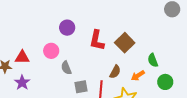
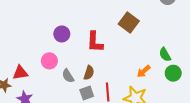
brown square: (125, 43) -> (129, 23), moved
green semicircle: (153, 60) -> (165, 55), moved
brown semicircle: (115, 72) -> (89, 73), moved

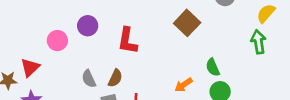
brown square: (129, 23) -> (187, 23), moved
pink circle: (49, 61) -> (57, 41), moved
red triangle: (20, 73) -> (30, 68), turned -42

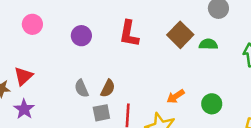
pink circle: (57, 41) -> (32, 24), moved
red L-shape: (127, 41) -> (129, 34), moved
green semicircle: (213, 67) -> (208, 44), moved, turned 114

